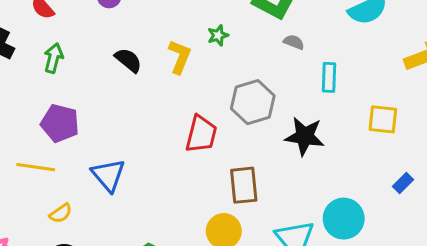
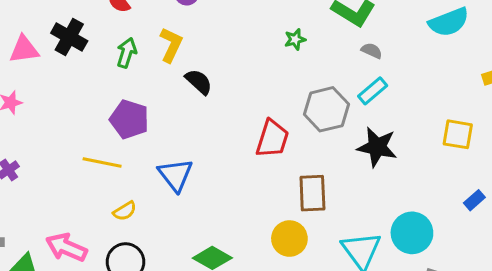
yellow L-shape: (180, 57) -> (171, 45), moved
black semicircle: (128, 60) -> (199, 82), moved
cyan rectangle: (329, 77) -> (373, 91), moved, turned 44

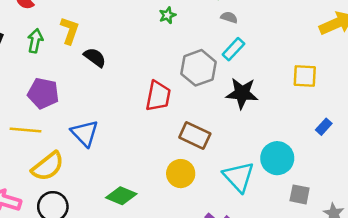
brown rectangle: (312, 193) -> (195, 136), turned -56
yellow semicircle: (125, 211) -> (48, 166), size x1.8

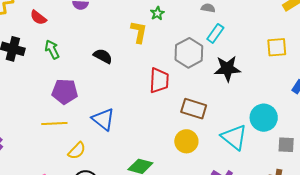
yellow L-shape: (70, 31) -> (139, 32), moved
green arrow: (35, 41) -> (52, 49), turned -30
yellow semicircle: (48, 166) -> (77, 151), size x0.7

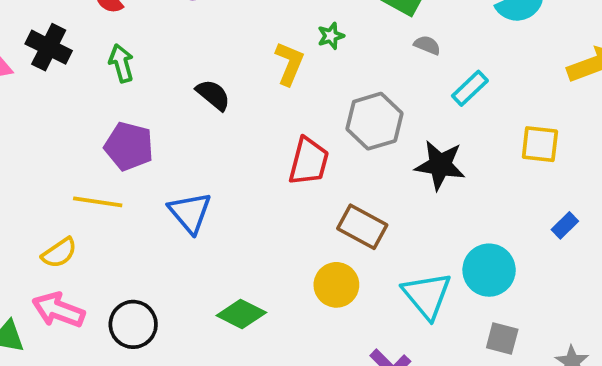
cyan rectangle: (215, 33) -> (470, 88), moved
gray square: (286, 145) -> (502, 338), moved
yellow semicircle: (77, 151) -> (59, 253), moved

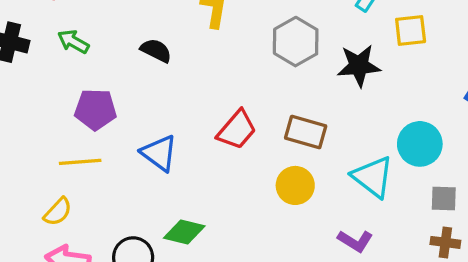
green arrow: (121, 63) -> (73, 42), turned -32
yellow square: (540, 144) -> (411, 30), moved
red trapezoid: (309, 161) -> (237, 130), moved, turned 39
green diamond: (241, 314) -> (184, 232), moved

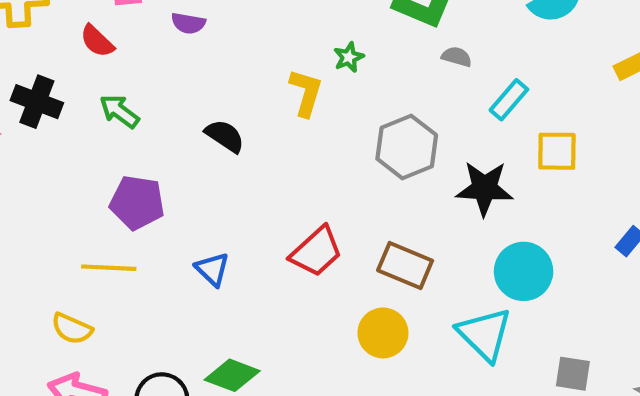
cyan circle: (420, 144) -> (524, 271), moved
blue triangle: (159, 153) -> (212, 269), size x0.7
yellow semicircle: (58, 212) -> (72, 329), turned 64

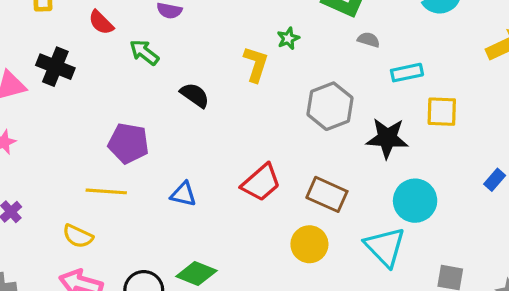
cyan rectangle: (509, 100) -> (407, 73), turned 36
green arrow: (119, 111) -> (144, 52), moved
blue triangle: (212, 269) -> (183, 194), turned -32

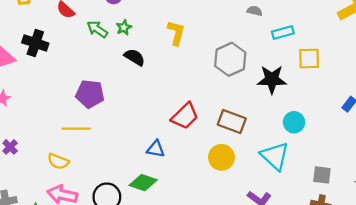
green star: (288, 38) -> (124, 27), moved
blue triangle: (183, 194) -> (156, 149), moved
cyan circle: (415, 201) -> (294, 122), size x0.7

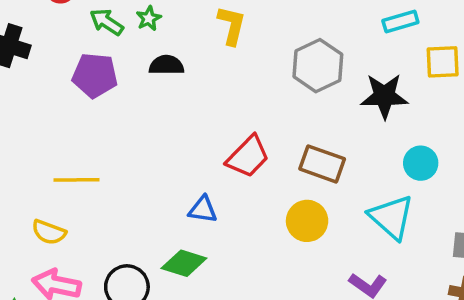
black semicircle: (135, 57) -> (167, 65), turned -30
purple pentagon: (90, 94) -> (95, 75), moved

